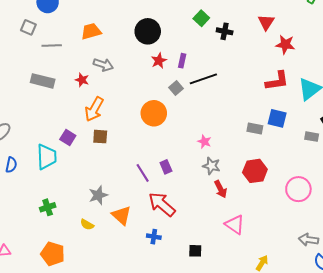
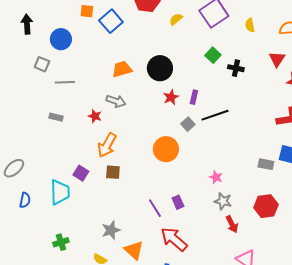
orange trapezoid: (91, 31) -> (122, 69), moved
gray rectangle: (43, 81) -> (56, 117), size x0.6

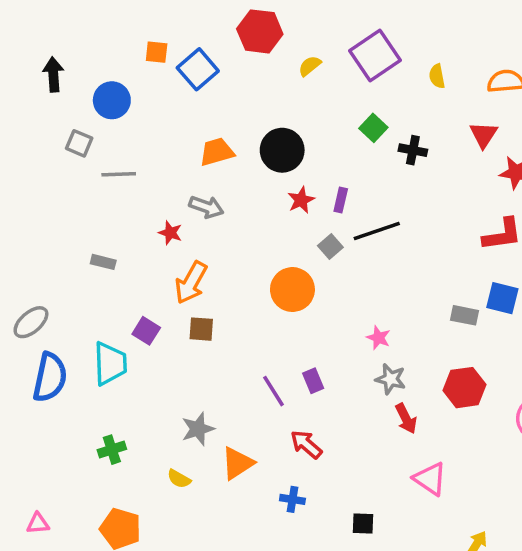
gray rectangle: (56, 117) -> (103, 262), moved
blue semicircle: (25, 200) -> (50, 377), size x1.8
red arrow: (174, 239) -> (306, 444), size x0.7
orange triangle: (134, 250) -> (237, 463), turned 45

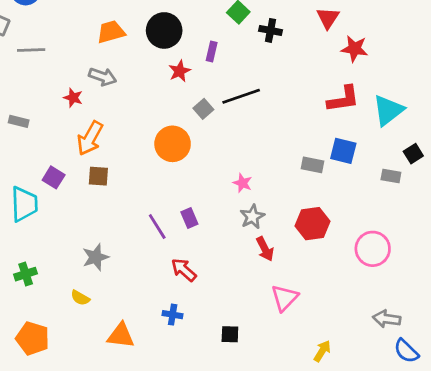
purple rectangle: (341, 200) -> (212, 51), moved
gray star: (391, 379) -> (252, 217), turned 30
orange triangle: (237, 463) -> (121, 336), moved, turned 40
pink triangle: (430, 479) -> (285, 298), turned 40

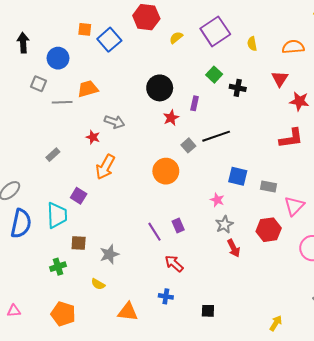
orange trapezoid: (111, 32) -> (88, 89), moved
gray rectangle: (19, 121) -> (53, 155), turned -56
blue square: (343, 151) -> (238, 176), moved
brown square: (98, 176) -> (79, 243), moved
pink triangle: (285, 298) -> (294, 206), moved

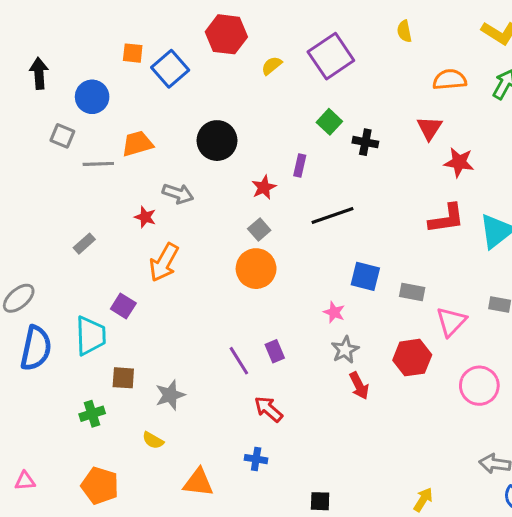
yellow semicircle: (252, 44) -> (404, 31), moved
black circle: (160, 88) -> (217, 141), moved
gray square: (188, 145) -> (259, 230), moved
black square: (208, 311) -> (320, 501), moved

